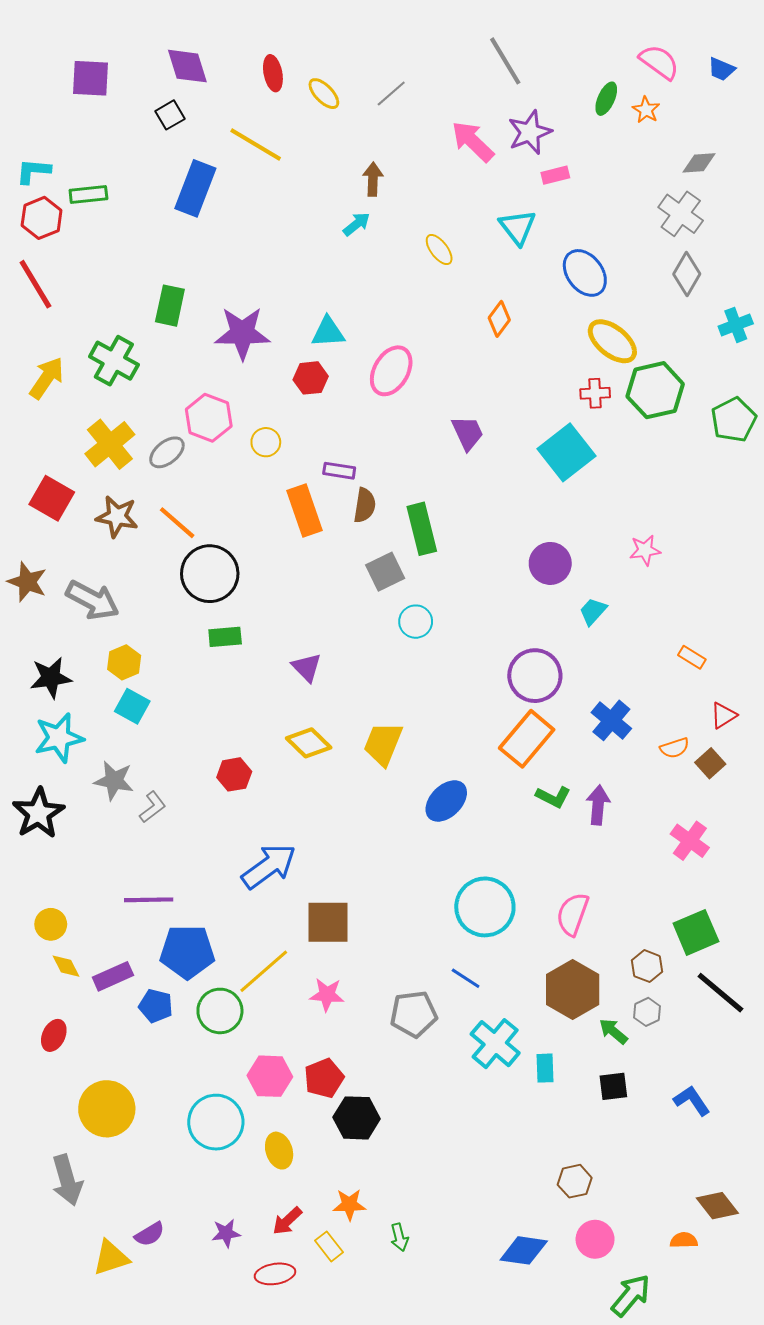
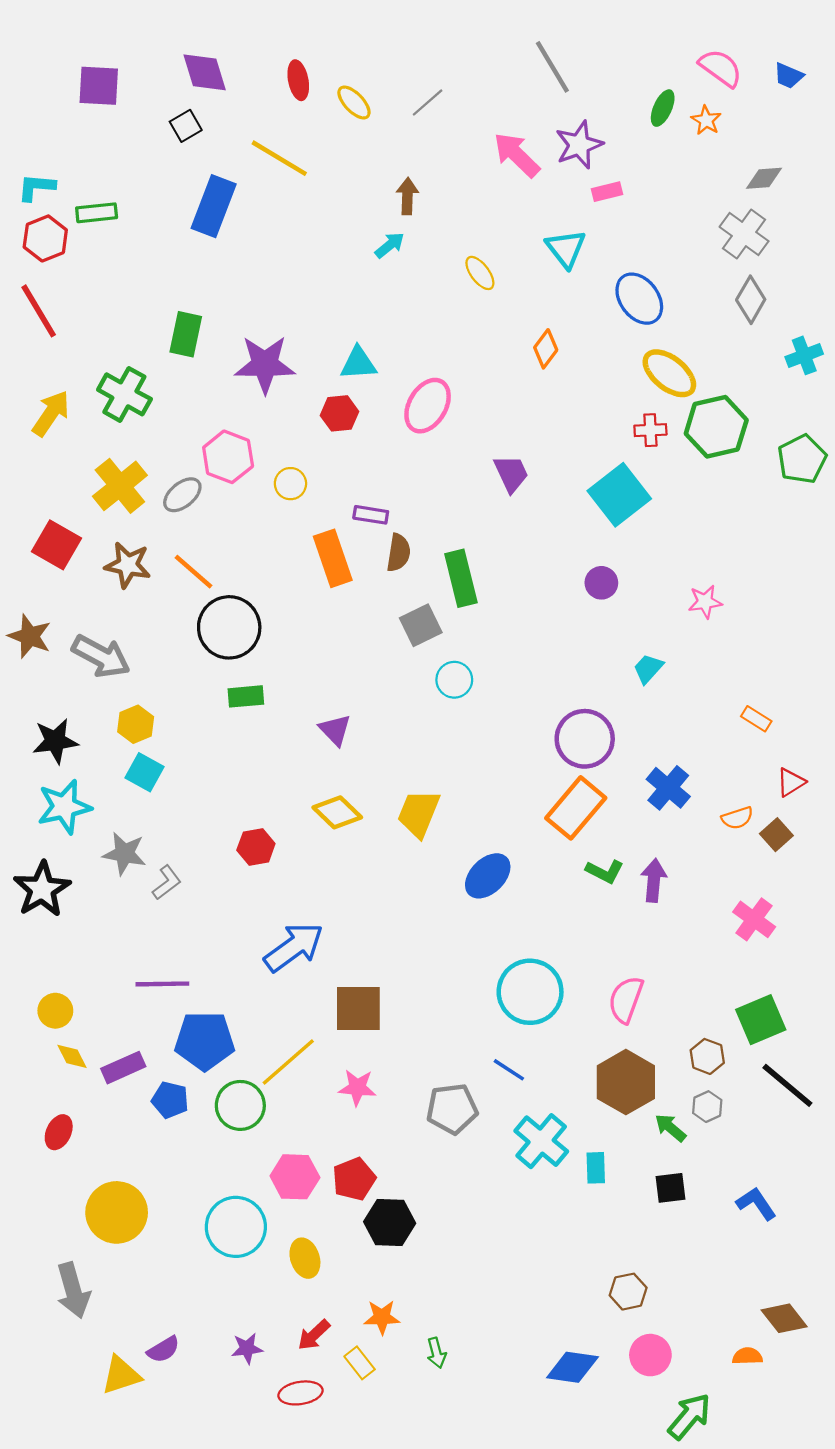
purple circle: (550, 563) -> (601, 583), moved, size x0.7

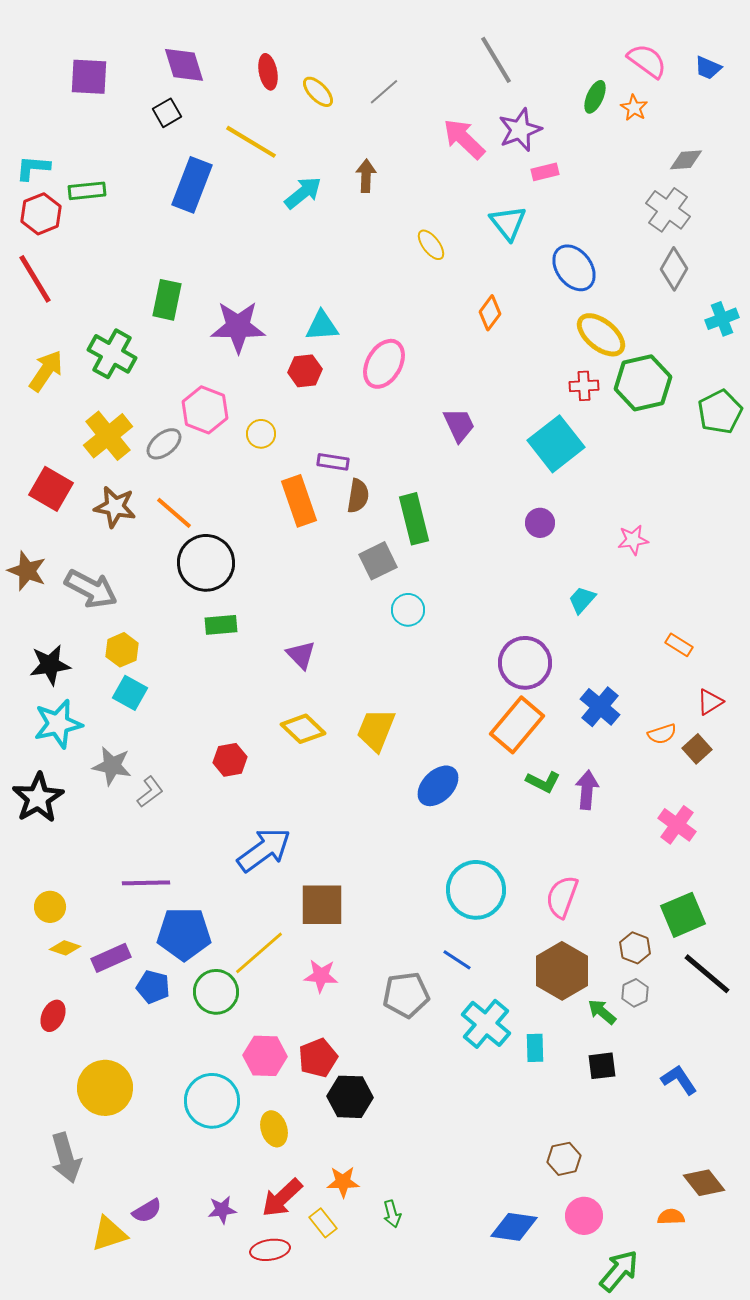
cyan arrow: (390, 245) -> (303, 193), moved, size x1.4
yellow diamond: (72, 1056) -> (65, 948), turned -44
red arrow: (314, 1335) -> (282, 1198), size x1.4

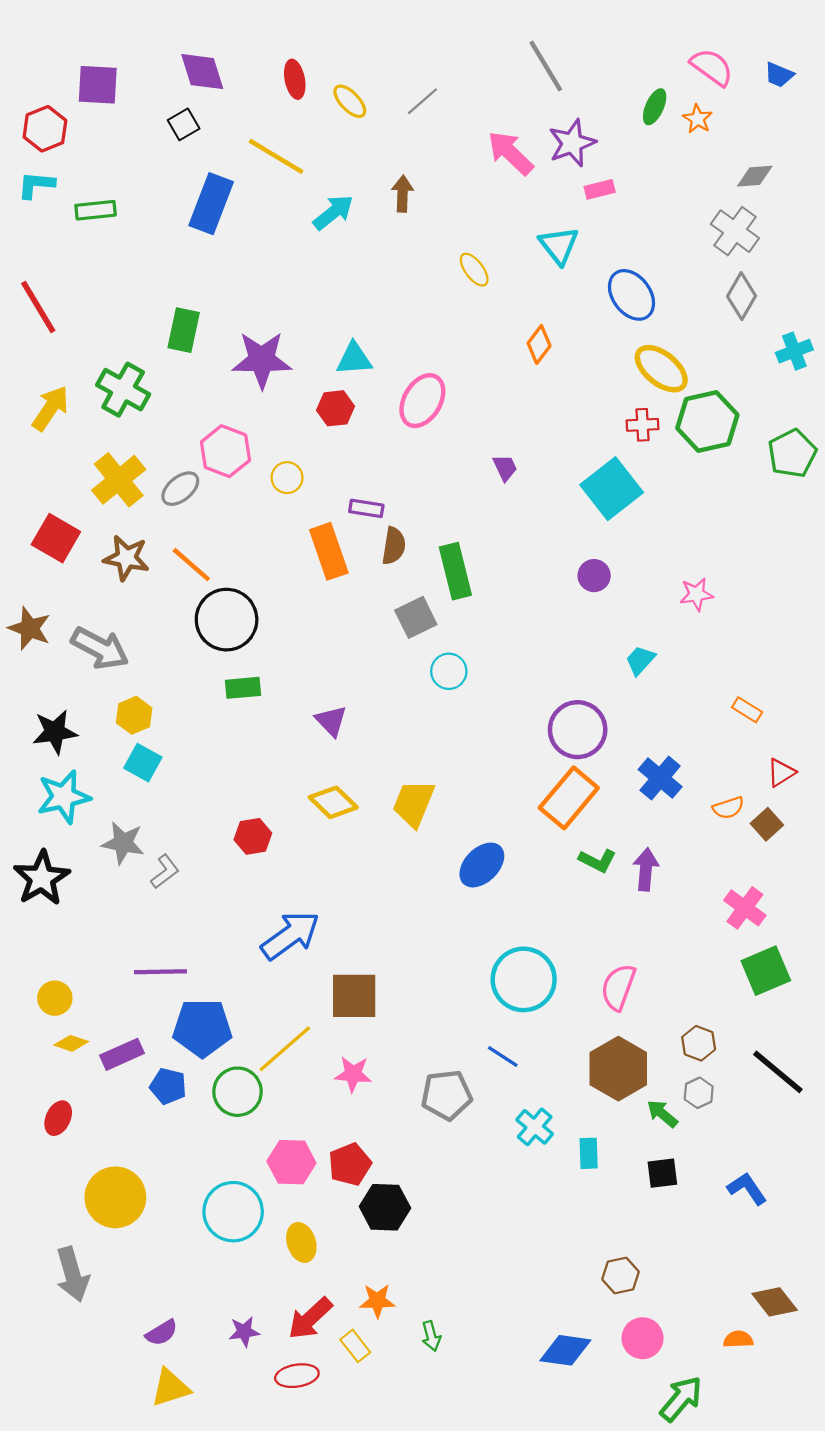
red hexagon: (41, 214) -> (45, 129), moved
purple trapezoid: (459, 425) -> (505, 468), size x0.7
green square: (683, 915) -> (766, 971), moved
cyan cross: (486, 1024) -> (535, 1127), size x0.7
yellow triangle: (109, 1234) -> (170, 1388), moved

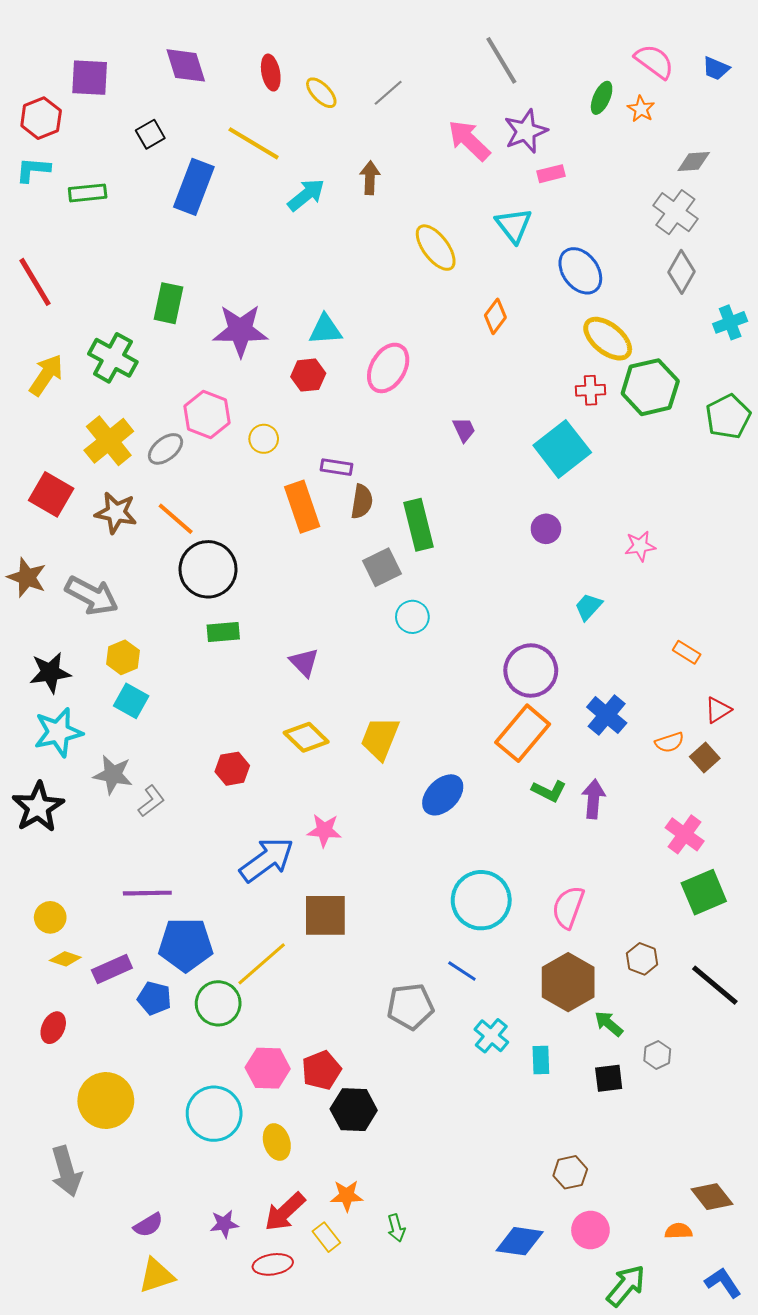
black square: (184, 124) -> (150, 134), moved
yellow ellipse: (474, 270) -> (436, 248), size x1.5
pink star: (353, 1074) -> (324, 830), moved
gray hexagon: (699, 1093) -> (657, 1055), moved
blue L-shape: (747, 1189) -> (723, 1283), moved

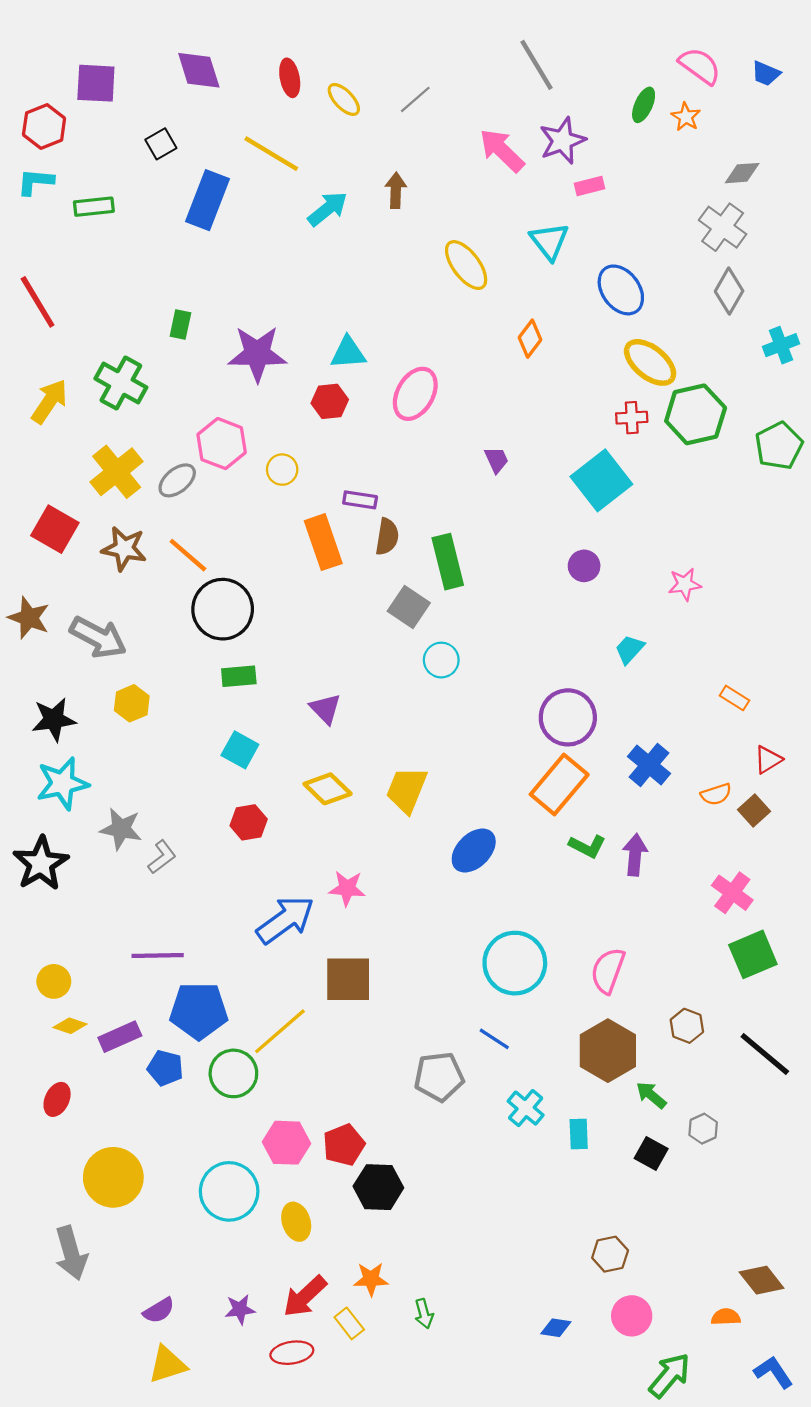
green rectangle: (169, 303) -> (180, 325), size x0.7
gray square: (382, 567) -> (409, 607), turned -30
cyan square: (131, 701) -> (240, 750), moved
black square: (609, 1078) -> (651, 1154), turned 36
blue diamond: (520, 1241) -> (556, 1328), size x0.6

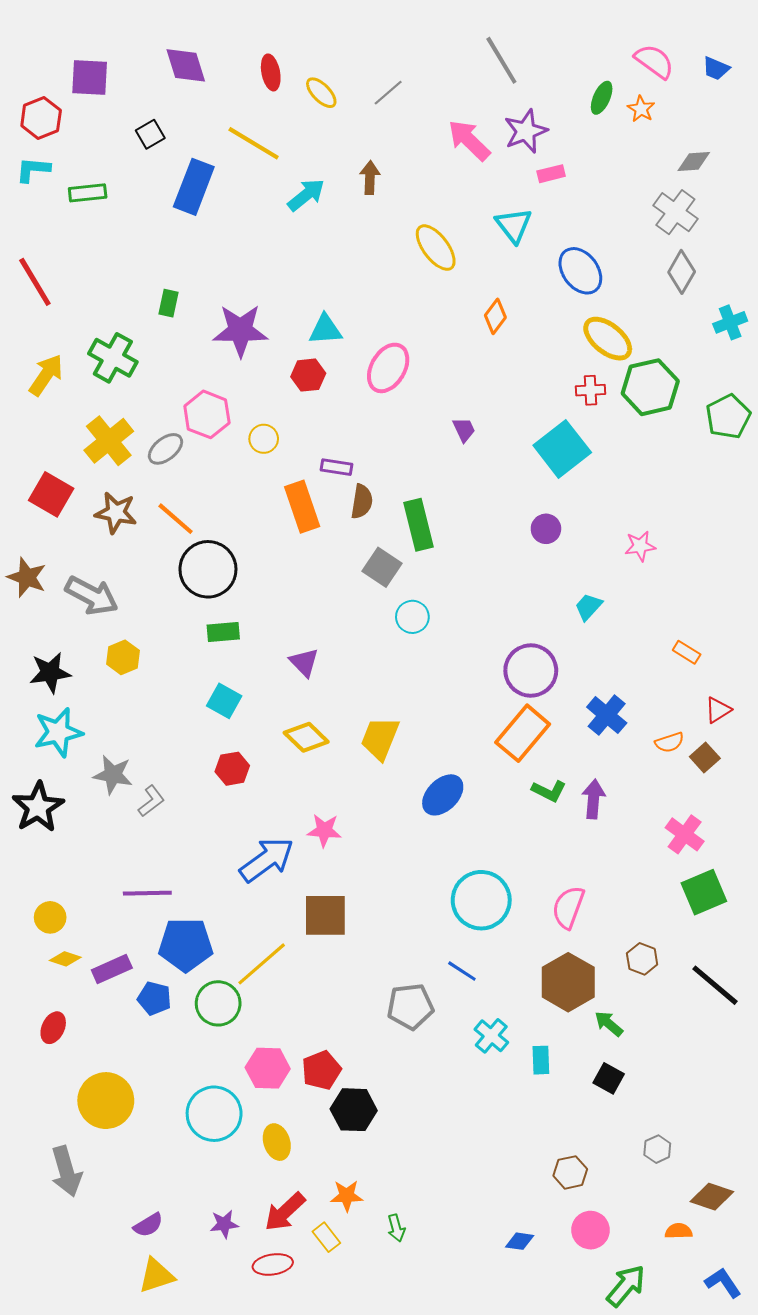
gray hexagon: (703, 1129) -> (657, 1149), moved
brown diamond: (762, 1280) -> (712, 1197), turned -33

